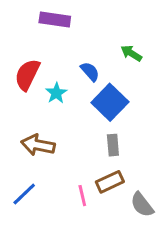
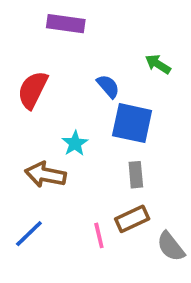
cyan star: (56, 93) -> (75, 143), moved
blue square: (110, 102) -> (132, 123), turned -32

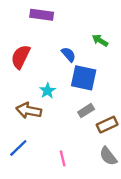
gray rectangle: (136, 175) -> (86, 111), turned 63
brown rectangle: (132, 219) -> (107, 125), moved
pink line: (99, 235) -> (63, 158), moved

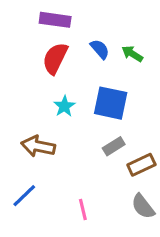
blue semicircle: (69, 54) -> (100, 49), moved
red semicircle: (21, 57) -> (55, 58), moved
cyan star: (47, 91) -> (64, 106), moved

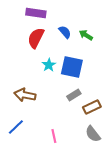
cyan star: (64, 106) -> (49, 65), moved

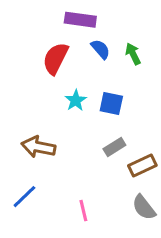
purple rectangle: (36, 13) -> (80, 20), moved
green arrow: (86, 35) -> (133, 54), turned 32
blue square: (72, 67) -> (111, 103), size x0.7

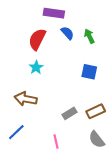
cyan star: (76, 100) -> (36, 67), moved
blue square: (111, 103) -> (89, 72), moved
gray rectangle: (114, 147) -> (70, 113), moved

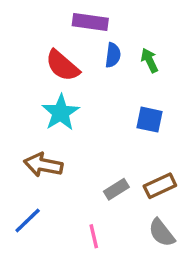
blue semicircle: (67, 33) -> (113, 55), turned 48
red semicircle: (37, 39) -> (62, 66), turned -75
cyan star: (36, 67) -> (61, 113), size x1.5

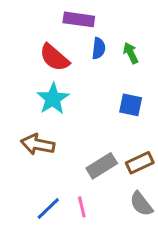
gray rectangle: (116, 189) -> (102, 166), size x1.4
blue line: (28, 221) -> (48, 208), moved

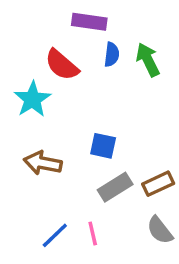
green arrow: (131, 53) -> (148, 60), size x1.4
cyan star: (53, 99) -> (32, 99), moved
blue square: (131, 105) -> (103, 146), moved

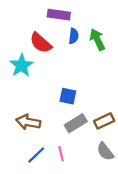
brown arrow: (43, 163) -> (28, 122), moved

